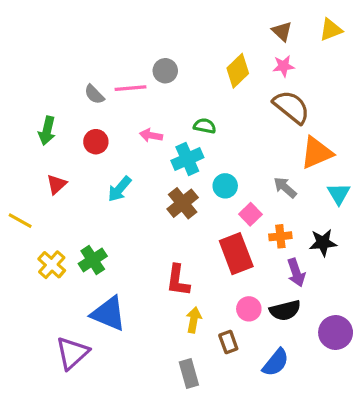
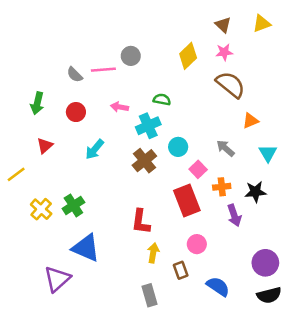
orange triangle: (317, 153) -> (250, 121), size x0.6
yellow line: (20, 221) -> (16, 174), turned -66
black semicircle: (285, 310) -> (269, 295), moved
blue semicircle: (276, 362) -> (218, 286), turned -95

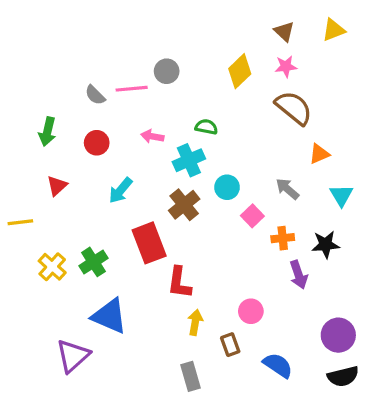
yellow line: (16, 174) -> (20, 222), turned 30
red rectangle: (187, 200) -> (149, 243), moved

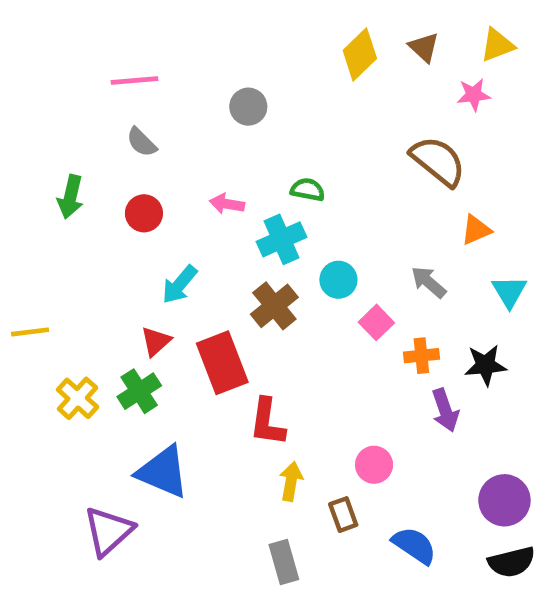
pink star: (286, 66) -> (474, 95), moved
yellow diamond: (240, 71) -> (360, 54), moved
pink line: (132, 89) -> (134, 81), moved
red triangle: (57, 186) -> (156, 341), moved

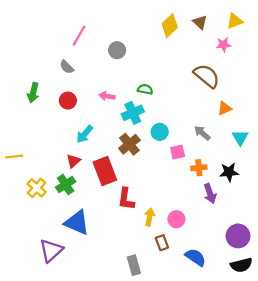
pink line: (134, 81) -> (79, 36), moved, turned -55
pink square: (376, 322) -> (178, 152), turned 32
yellow arrow: (291, 481) -> (150, 217), moved

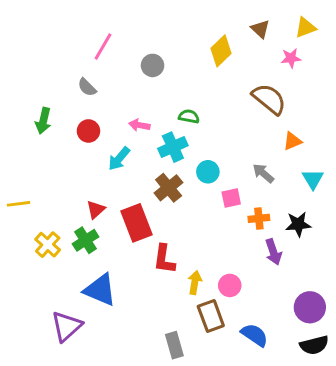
yellow diamond: (170, 26) -> (221, 51), moved
cyan arrow: (85, 134) -> (119, 159), moved
brown rectangle: (162, 243) -> (211, 316), size x1.5

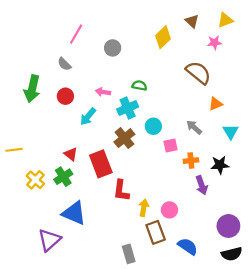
green arrow: (43, 121) -> (32, 89), size x1.4
red triangle: (96, 210) -> (71, 154), turned -40

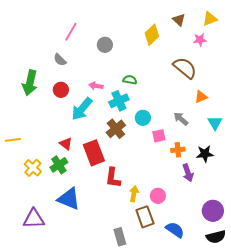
cyan arrow: (88, 117) -> (82, 109), size x1.4
purple triangle: (49, 240) -> (34, 219), moved, turned 40

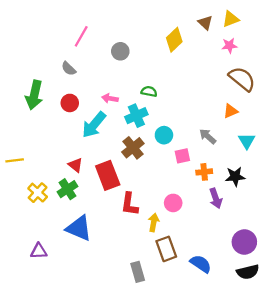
yellow triangle: (210, 19) -> (231, 19), moved
brown semicircle: (185, 68) -> (242, 79), moved
pink circle: (158, 196) -> (173, 203), moved
purple triangle: (34, 219) -> (39, 251), size x0.7

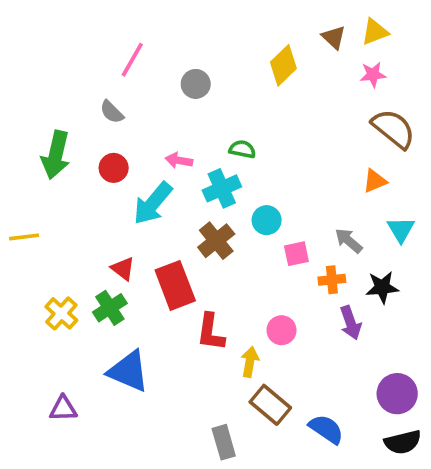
gray arrow: (208, 136) -> (349, 241), moved
yellow line: (15, 160) -> (24, 237), moved
brown rectangle: (166, 249) -> (270, 405), turned -30

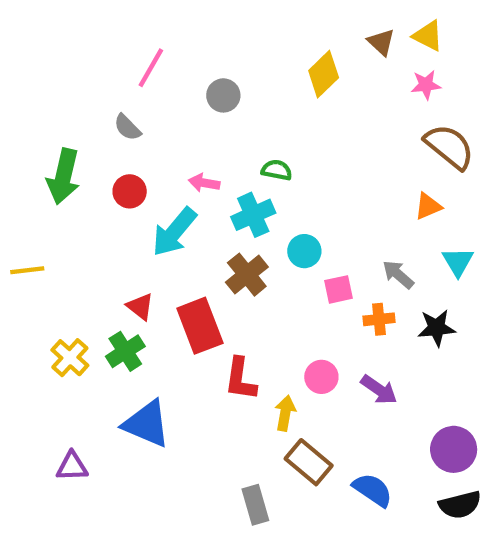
yellow triangle: (375, 32) -> (428, 36), turned 48
purple arrow: (351, 323) -> (379, 390), moved, turned -36

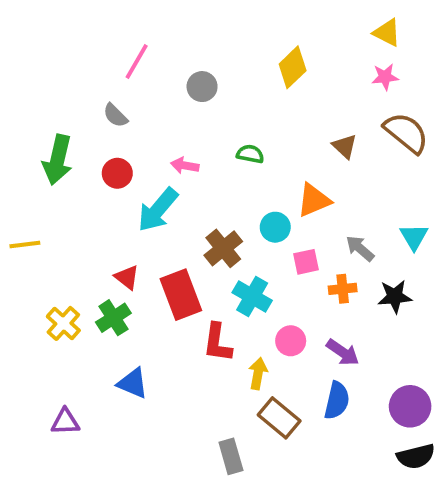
brown triangle: (381, 42) -> (345, 146), moved
orange triangle: (428, 206) -> (314, 200), moved, size x1.4
cyan cross: (253, 215) -> (252, 297), moved, turned -36
blue triangle: (147, 424) -> (133, 383), size x0.7
blue semicircle: (373, 490) -> (337, 401), moved, turned 69

